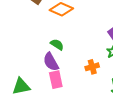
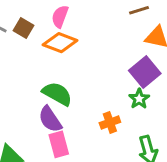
green semicircle: (57, 45) -> (57, 94), size x1.5

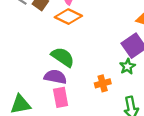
purple semicircle: (50, 119) -> (55, 77), turned 130

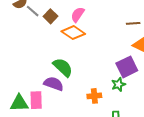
pink rectangle: (61, 97) -> (36, 100), moved

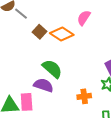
pink semicircle: (78, 15) -> (84, 18), moved
brown square: (51, 16) -> (40, 32), moved

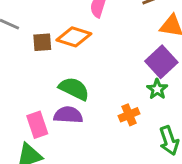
brown square: (40, 32) -> (42, 42), turned -32
pink rectangle: (27, 102) -> (37, 125), moved

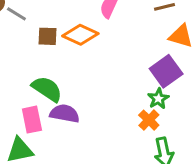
green semicircle: (74, 89) -> (47, 89), moved
orange cross: (129, 115) -> (149, 120), moved, turned -30

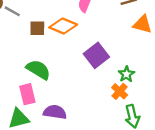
purple square: (166, 71) -> (96, 55), moved
purple semicircle: (65, 114) -> (55, 112), moved

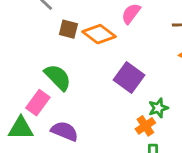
purple square: (96, 55) -> (129, 78), turned -30
pink rectangle: (27, 94) -> (38, 103), turned 36

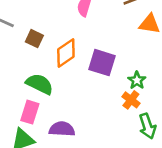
brown square: (68, 29) -> (34, 39), turned 30
orange diamond: (99, 34) -> (66, 53), moved, turned -52

